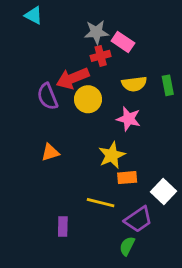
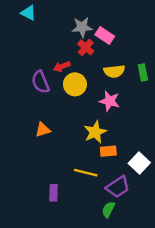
red cross: (101, 56) -> (86, 47), turned -35
red arrow: (73, 78) -> (62, 66), size x0.6

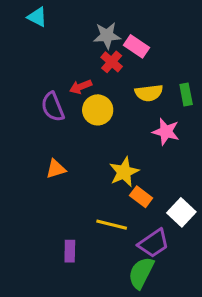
pink star: (110, 101) -> (166, 132), moved
orange rectangle: (108, 151) -> (141, 197), turned 42
green semicircle: (108, 210) -> (141, 273), size x1.5

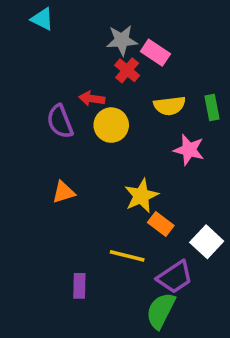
red arrow: (81, 87) -> (92, 99), turned 30

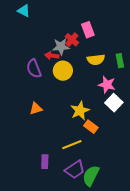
gray star: (122, 40) -> (61, 47), moved
pink rectangle: (155, 53) -> (88, 30), turned 35
white square: (207, 242) -> (114, 103), moved
yellow line: (127, 256) -> (72, 145), turned -36
purple trapezoid: (175, 277) -> (75, 170), moved

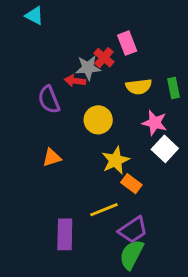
yellow circle: (63, 71) -> (98, 120), moved
purple rectangle: (45, 162) -> (65, 234), size x1.5
purple trapezoid: (75, 170) -> (133, 230), moved

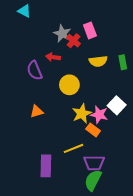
gray star: (88, 68) -> (62, 34), moved, turned 30
pink star: (155, 123) -> (99, 115), moved
purple trapezoid: (133, 230) -> (94, 163), turned 35

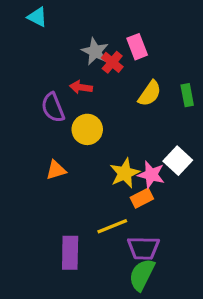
yellow semicircle: (98, 61) -> (150, 94), turned -48
yellow circle: (69, 85) -> (87, 129), moved
orange rectangle: (93, 130) -> (142, 198), turned -64

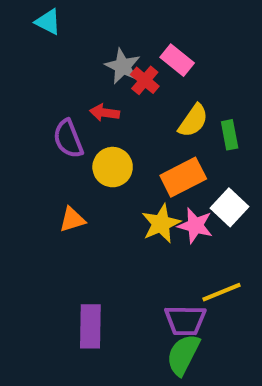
pink rectangle: (137, 47) -> (177, 60), turned -30
green rectangle: (187, 95) -> (230, 135), moved
orange rectangle: (142, 198) -> (183, 177), moved, size x1.5
yellow line: (112, 226) -> (221, 292), moved

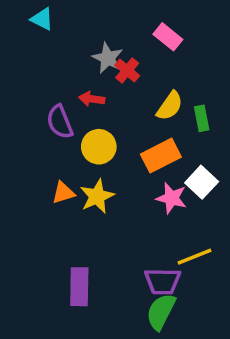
pink rectangle: (177, 60) -> (168, 37), moved
yellow star: (161, 224) -> (97, 196), moved

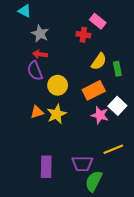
gray star: (108, 58) -> (40, 34), moved
red cross: (127, 70) -> (83, 35), moved, turned -32
red arrow: (92, 99) -> (40, 54), moved
purple trapezoid: (163, 281) -> (82, 164), moved

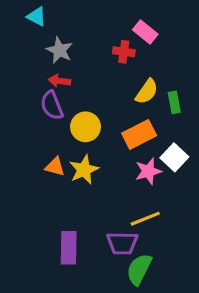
orange triangle: (37, 112) -> (55, 167), turned 32
pink star: (100, 115) -> (148, 171), turned -30
yellow line: (113, 149) -> (145, 219), moved

